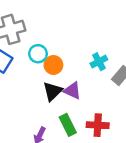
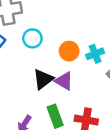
orange circle: (53, 65) -> (69, 51), moved

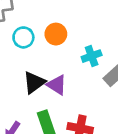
orange circle: (69, 51) -> (56, 34), moved

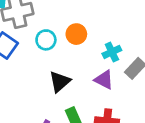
purple triangle: (57, 85) -> (104, 80), moved

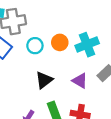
cyan cross: (112, 52) -> (87, 45), moved, size x1.5

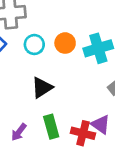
purple triangle: (80, 81) -> (101, 125), moved

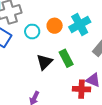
green rectangle: (51, 127) -> (66, 58), moved

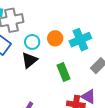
black triangle: (44, 62) -> (29, 60), moved

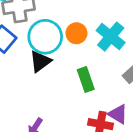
cyan cross: (80, 40) -> (111, 37), turned -30
cyan circle: (32, 42) -> (45, 37), size x1.6

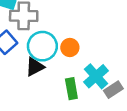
cyan cross: (111, 37) -> (96, 76), moved

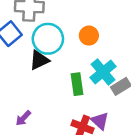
orange circle: (70, 47) -> (89, 36), moved

